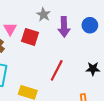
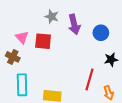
blue circle: (90, 25) -> (101, 33), moved
red line: (57, 70) -> (90, 79), moved

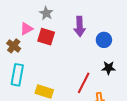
gray star: (52, 17) -> (46, 13), moved
pink triangle: (22, 37) -> (26, 29), turned 32

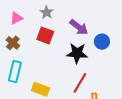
purple arrow: (80, 26) -> (79, 27), turned -54
pink triangle: (26, 29) -> (16, 18), moved
black star: (109, 68) -> (77, 53), moved, size x1.5

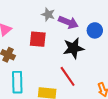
gray star: (47, 12) -> (48, 14), moved
red line: (80, 83) -> (68, 76), moved, turned -50

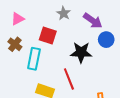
purple arrow: (68, 22) -> (93, 21), moved
cyan rectangle: (17, 82) -> (34, 59), moved

